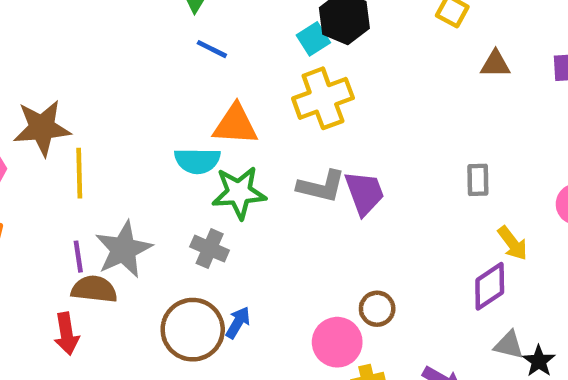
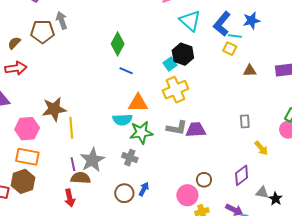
purple trapezoid: (364, 193) -> (196, 130), turned -70
purple diamond: (490, 286) -> (242, 175), moved
brown circle: (193, 330) -> (124, 193), size x0.7

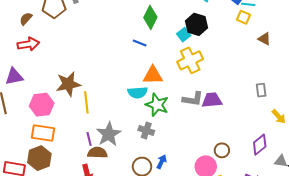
green diamond: (118, 44) -> (150, 17), moved
brown triangle: (250, 71) -> (264, 39), turned 32
green star: (141, 133) -> (157, 105), turned 30

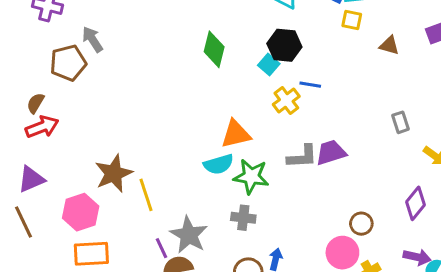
brown semicircle: (26, 19) -> (35, 103), moved
blue line: (140, 43) -> (310, 85), moved
yellow cross: (190, 60) -> (286, 100), size x0.7

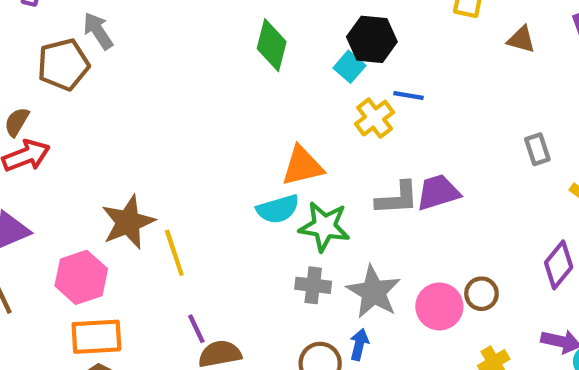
gray star: (189, 235) -> (373, 292), moved
pink circle: (342, 253) -> (439, 306), moved

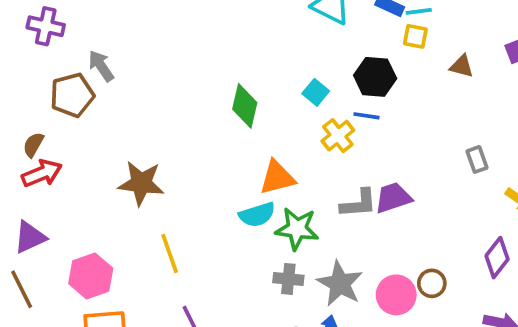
black hexagon: (372, 39) -> (375, 77), moved
green diamond: (272, 45) -> (245, 106), moved
brown star: (128, 222) -> (141, 183), moved, turned 30

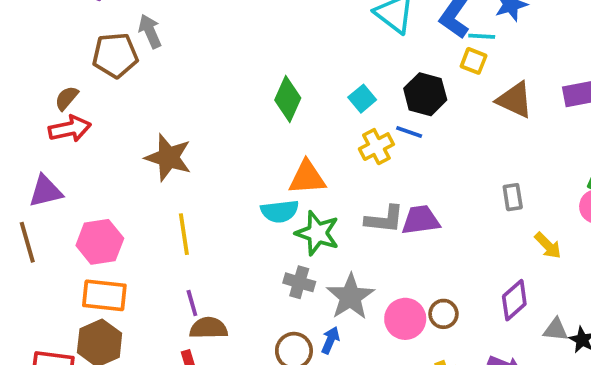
brown triangle: (462, 66) -> (515, 100), size x1.5

